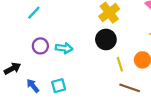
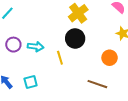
yellow line: (120, 64) -> (60, 58), moved

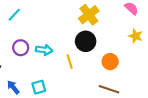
orange circle: (110, 58) -> (110, 62), moved

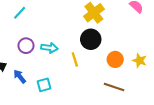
yellow star: (136, 36) -> (140, 61), moved
blue arrow: (13, 87) -> (20, 76), moved

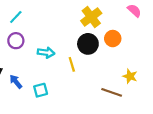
purple circle: (26, 46) -> (16, 41), moved
orange circle: (115, 59) -> (113, 39), moved
yellow star: (140, 61) -> (130, 76), moved

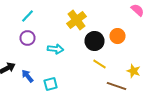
yellow cross: (91, 17) -> (76, 20), moved
yellow line: (72, 64) -> (100, 64), moved, turned -40

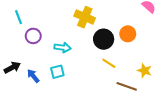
cyan line: (28, 16) -> (19, 17), moved, turned -64
yellow cross: (76, 20) -> (85, 17), turned -30
cyan square: (50, 84) -> (57, 72), moved

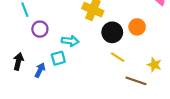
black arrow: (12, 67) -> (18, 61), turned -49
cyan square: (57, 72) -> (58, 58), moved
blue arrow: (33, 76) -> (40, 70), turned 64

